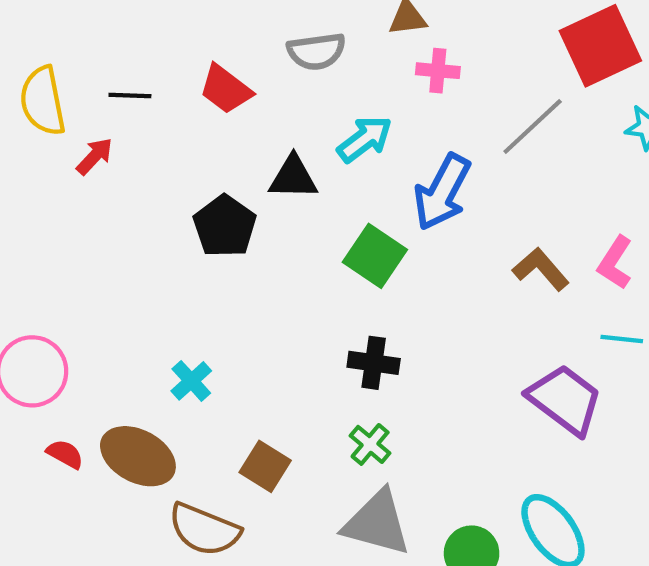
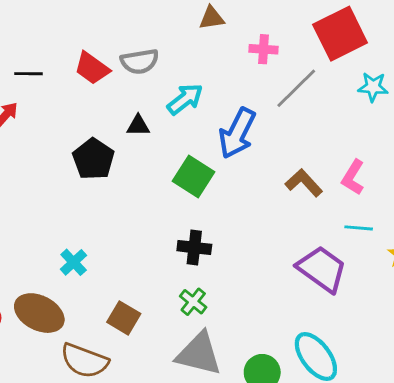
gray semicircle: (316, 51) -> (140, 61), moved
pink cross: (438, 71) -> (263, 49), moved
black triangle: (293, 177) -> (138, 126), size x0.7

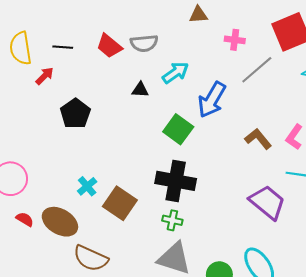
black pentagon: (93, 159) -> (75, 114), moved
black cross: (194, 248) -> (176, 181), size x1.6
green cross: (193, 302) -> (172, 220), turned -30
brown square: (124, 318) -> (120, 203), moved, size x1.4

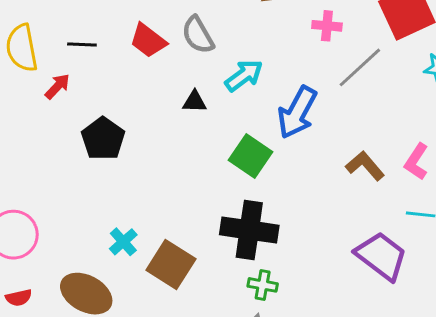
gray semicircle: (144, 43) -> (198, 35), turned 68
red semicircle: (25, 219) -> (19, 298), moved, turned 138
green cross: (172, 220) -> (263, 285), moved

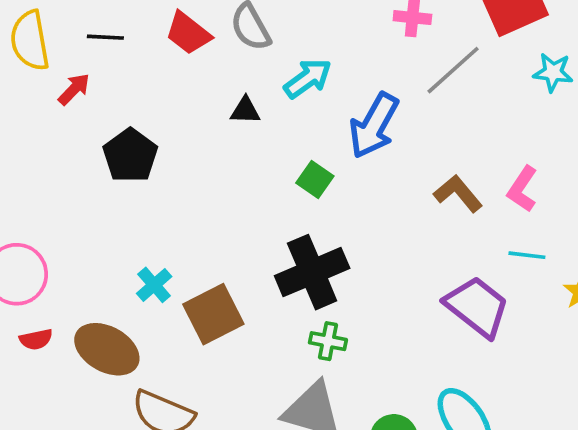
green square: (251, 156) -> (315, 180), size x0.7
black cross: (249, 230) -> (312, 272), turned -32
brown square: (171, 264) -> (213, 314), turned 30
red semicircle: (19, 298) -> (36, 339), moved

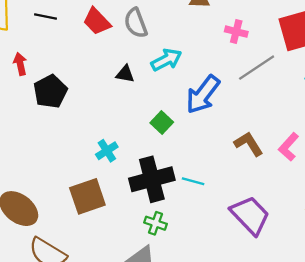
red arrow: (74, 89) -> (20, 64), moved, turned -65
cyan line: (527, 255) -> (193, 181), moved
cyan cross: (154, 285) -> (107, 151), moved

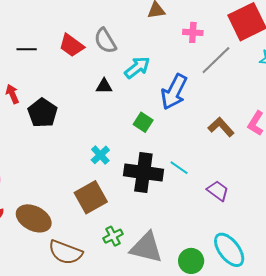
black cross: (152, 179) -> (143, 172), turned 33
cyan line: (193, 181) -> (179, 168), turned 30
purple trapezoid: (250, 215) -> (218, 191), moved, size x0.6
green cross: (156, 223) -> (113, 236), moved, turned -36

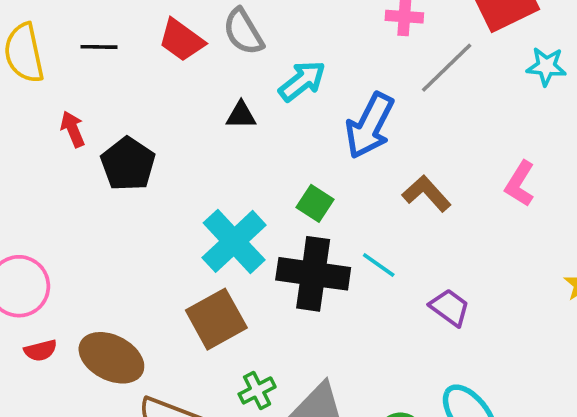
green square: (143, 122) -> (315, 203), moved
brown L-shape: (221, 127) -> (427, 194), moved
cyan cross: (100, 155) -> (234, 241), size x1.8

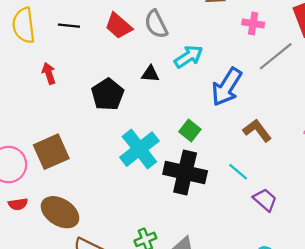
black pentagon: (128, 164) -> (108, 94), moved
cyan line: (379, 265) -> (238, 172), moved
brown square: (216, 319) -> (51, 152), moved

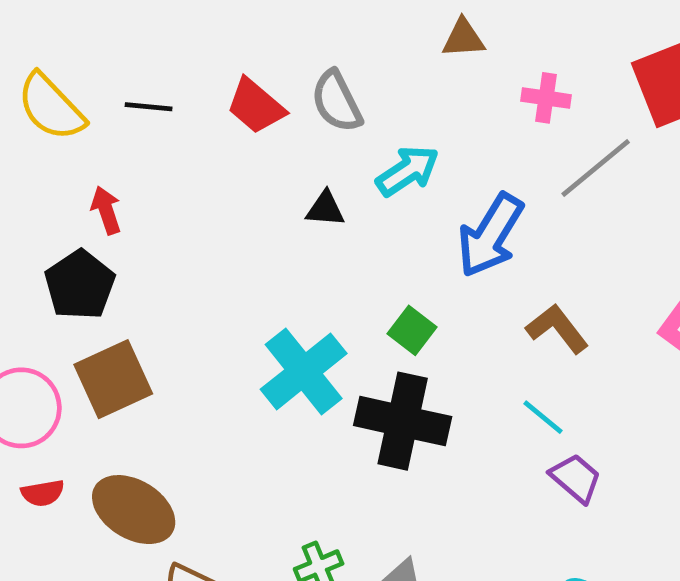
yellow semicircle: (24, 25) -> (51, 107), turned -36
black pentagon: (108, 94) -> (80, 285), moved
cyan line: (238, 172) -> (543, 417), moved

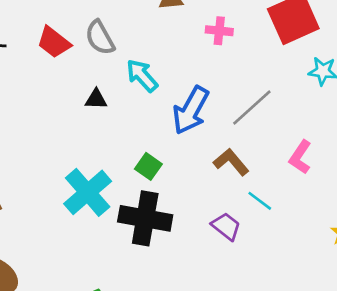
gray line: (596, 168) -> (252, 107), moved
cyan arrow: (408, 171) -> (142, 76), turned -96
cyan line: (543, 417) -> (260, 201), moved
purple trapezoid: (576, 478) -> (226, 226), moved

